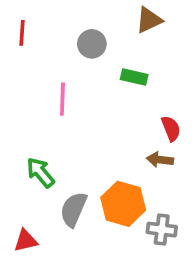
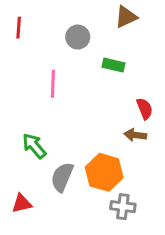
gray cross: (162, 230) -> (123, 207), moved

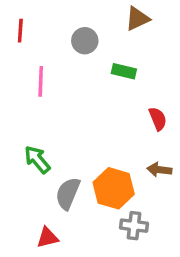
pink line: (53, 84) -> (41, 81), moved
brown arrow: (135, 135) -> (159, 170), moved
red triangle: (22, 203) -> (47, 238), moved

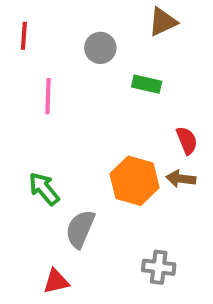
brown arrow: (159, 170) -> (181, 179), moved
orange hexagon: (114, 188) -> (135, 181), moved

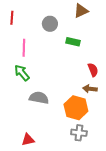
orange hexagon: (135, 181) -> (76, 108), moved
green arrow: (44, 189) -> (22, 73), moved
gray semicircle: (80, 229) -> (39, 98), moved, turned 78

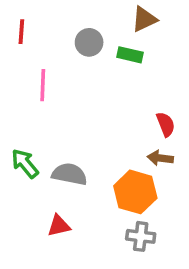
green rectangle: (73, 42) -> (130, 55), moved
green arrow: (22, 73) -> (25, 163), moved
red triangle: (28, 140) -> (59, 226), moved

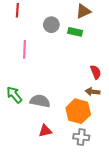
red line: (21, 32) -> (17, 10), moved
red triangle: (59, 226) -> (45, 131), moved

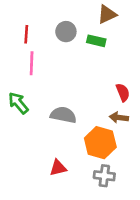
red line: (17, 10) -> (26, 34), moved
green arrow: (14, 95) -> (18, 103), moved
gray semicircle: (40, 101) -> (63, 115), moved

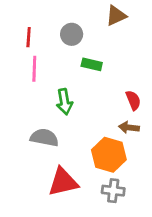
green rectangle: (96, 41) -> (92, 64), moved
green arrow: (18, 103) -> (64, 102), moved, turned -150
gray semicircle: (63, 115) -> (44, 138), moved
red triangle: (58, 168) -> (63, 182), size x1.6

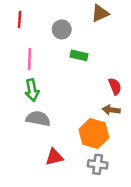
red line: (29, 37) -> (20, 20), moved
green arrow: (64, 102) -> (32, 90), moved
red triangle: (63, 182) -> (54, 157), size x0.7

